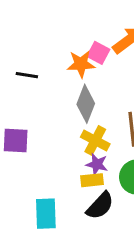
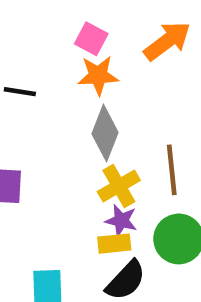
pink square: (98, 53) -> (91, 39), moved
yellow cross: (95, 140) -> (119, 186), turned 32

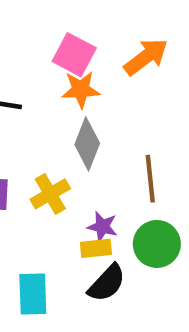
pink square: (91, 39) -> (74, 55), size x1.4
yellow cross: (119, 186) -> (50, 194), moved

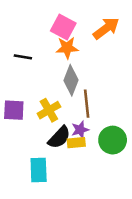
brown line: (150, 179) -> (87, 104), moved
purple star: (102, 227) -> (80, 130), turned -30
black semicircle: (107, 283) -> (59, 137), moved

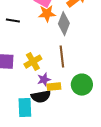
gray diamond: (71, 80) -> (64, 24), moved
purple star: (80, 130) -> (44, 80), moved
black semicircle: (59, 137) -> (41, 97), moved, turned 36

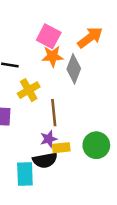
brown line: (62, 57) -> (54, 113), moved
yellow cross: (33, 62) -> (29, 90), moved

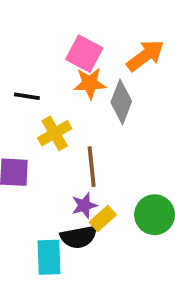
yellow rectangle: (61, 148) -> (103, 218), turned -36

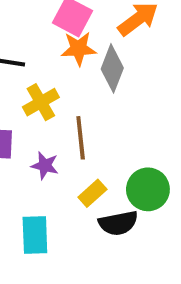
purple star: (84, 205) -> (45, 166), moved, turned 30
black semicircle: (79, 237) -> (118, 223), moved

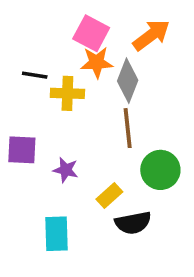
yellow cross: (41, 102) -> (67, 93), moved, turned 32
brown line: (81, 138) -> (128, 128), moved
green circle: (148, 189) -> (160, 170), moved

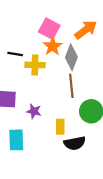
orange star: (97, 62) -> (53, 46), turned -30
yellow rectangle: (109, 195) -> (60, 127), turned -48
cyan rectangle: (57, 234) -> (16, 140), moved

